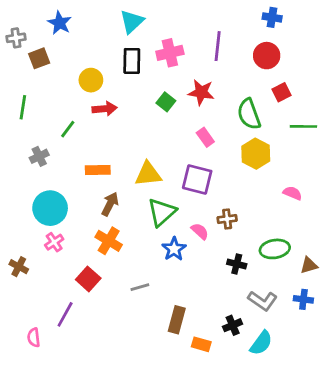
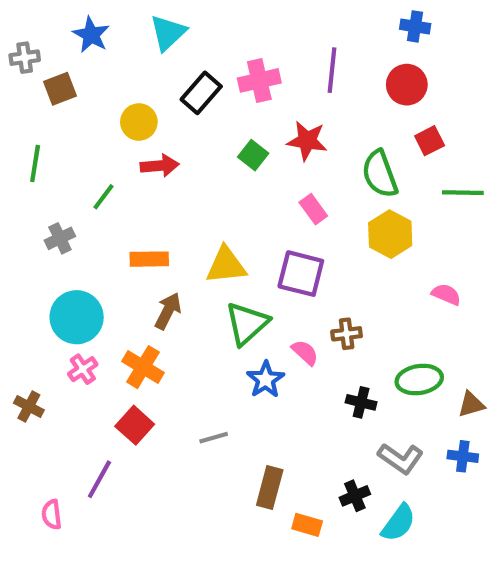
cyan triangle: (132, 22) -> (168, 33), moved
black rectangle: (132, 61) -> (201, 93), turned 40
orange cross: (109, 241) -> (143, 367), moved

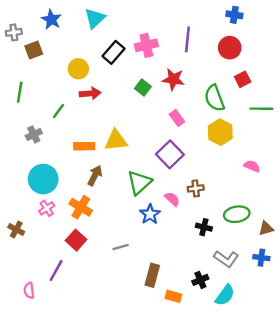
yellow triangle: (226, 265) -> (116, 140), moved
purple square: (301, 274) -> (170, 154), turned 32

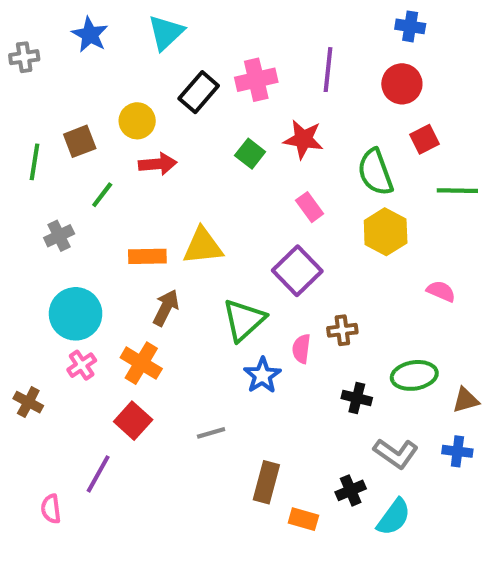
brown square: (34, 50) -> (80, 141), moved
pink semicircle: (172, 199) -> (301, 349), turned -126

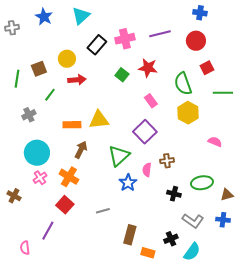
purple line: (328, 70) -> (160, 34), turned 70

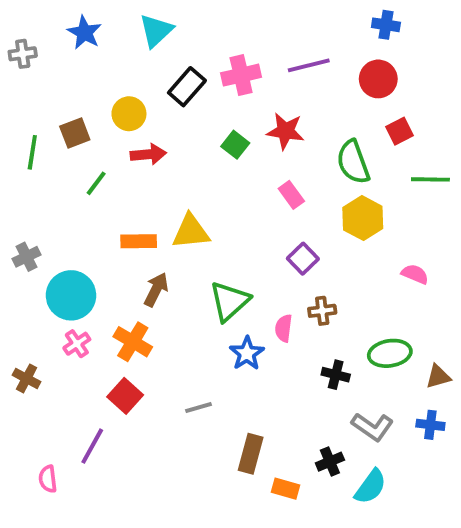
gray cross: (29, 115) -> (27, 257), moved
purple square: (145, 132) -> (303, 259), moved, size x0.7

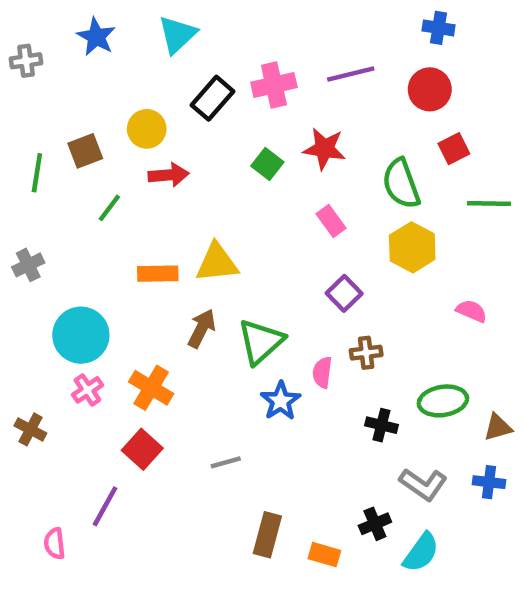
gray cross: (27, 257) -> (28, 265), moved
brown arrow: (156, 290) -> (202, 329), moved
brown rectangle: (251, 454) -> (267, 535), moved

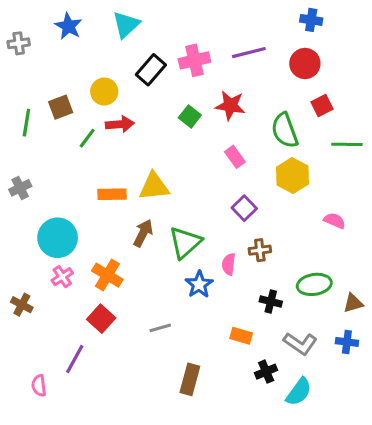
green line: (109, 208) -> (87, 138), moved
orange rectangle: (324, 555) -> (241, 336), moved

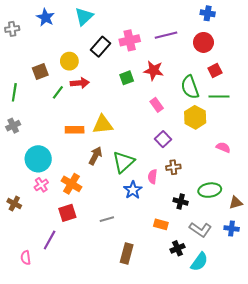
green square: (190, 116) -> (127, 78), turned 32
green line: (26, 123) -> (14, 92), moved
green line: (347, 144) -> (219, 96), moved
red square: (101, 319) -> (67, 213), turned 30

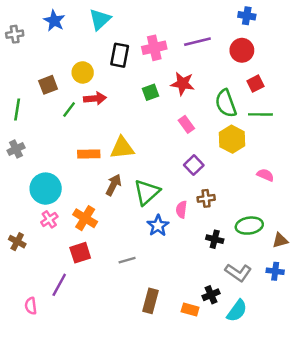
black rectangle: (101, 47) -> (120, 55), turned -30
orange rectangle: (161, 224) -> (190, 310), moved

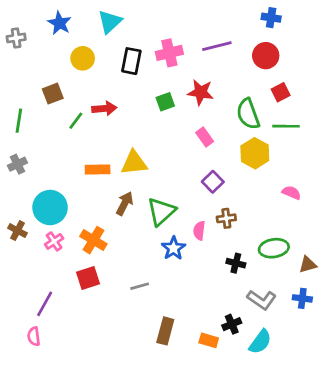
yellow circle: (83, 72) -> (83, 58), moved
brown cross: (17, 242) -> (17, 231), moved
purple line: (59, 285) -> (45, 304), moved

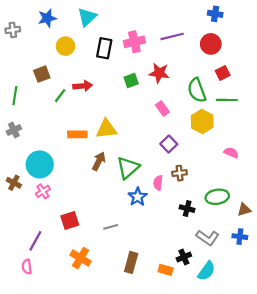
blue star: (60, 23) -> (47, 18), turned 30
orange cross: (93, 240) -> (81, 258), moved

